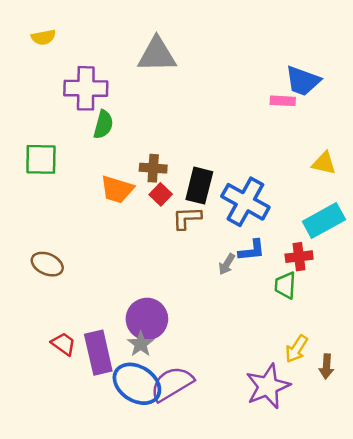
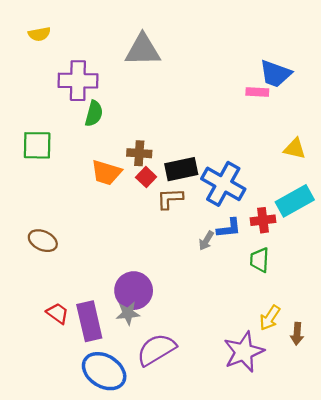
black rectangle: (199, 186) -> (181, 169), turned 64
red cross: (299, 257) -> (263, 220), moved
gray star: (141, 344) -> (128, 313), turned 30
blue ellipse: (137, 384) -> (104, 371), moved

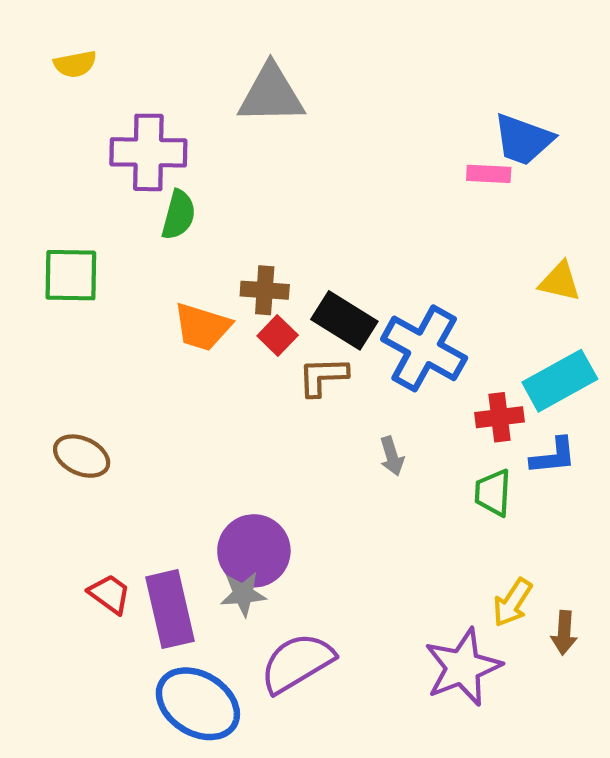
black rectangle: (181, 169) -> (344, 320), turned 44
blue L-shape: (229, 228) -> (553, 456), moved
gray arrow: (206, 241) -> (392, 456), turned -48

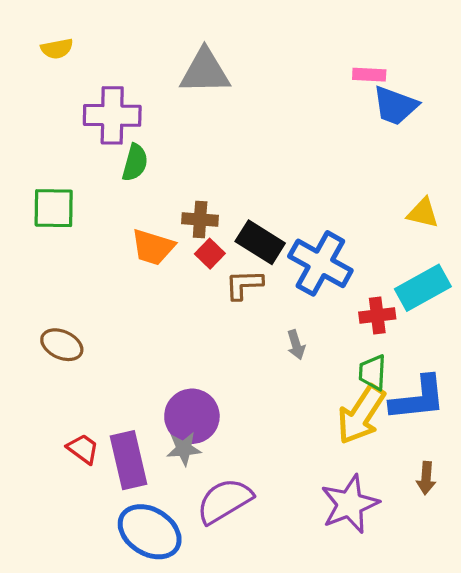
pink rectangle: (489, 174) -> (369, 75), moved
blue L-shape: (553, 456) -> (418, 398), moved, size x1.6
yellow arrow: (512, 603) -> (361, 415), moved, size x1.6

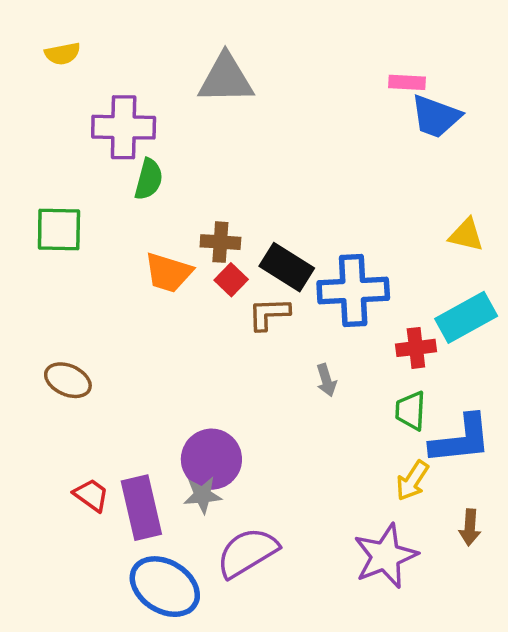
blue cross: (320, 263) -> (353, 291), turned -32
yellow arrow: (361, 415) -> (412, 481), moved, size x0.6

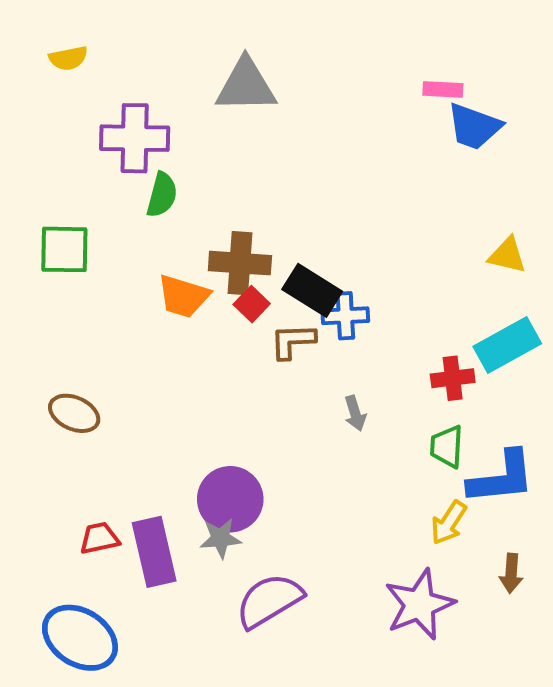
brown cross: (220, 242) -> (240, 263), size x1.4
blue cross: (353, 291) -> (345, 316), moved, size x0.6
red trapezoid: (91, 495) -> (99, 538), turned -48
blue ellipse: (165, 587) -> (80, 638), moved

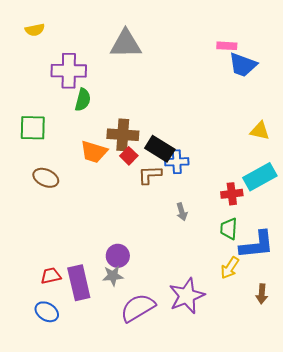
brown ellipse: (74, 413) -> (46, 178), moved
purple circle: (230, 499) -> (118, 256), size x0.7
purple star: (419, 605) -> (187, 296), moved
blue ellipse: (80, 638) -> (47, 312), moved, size x0.6

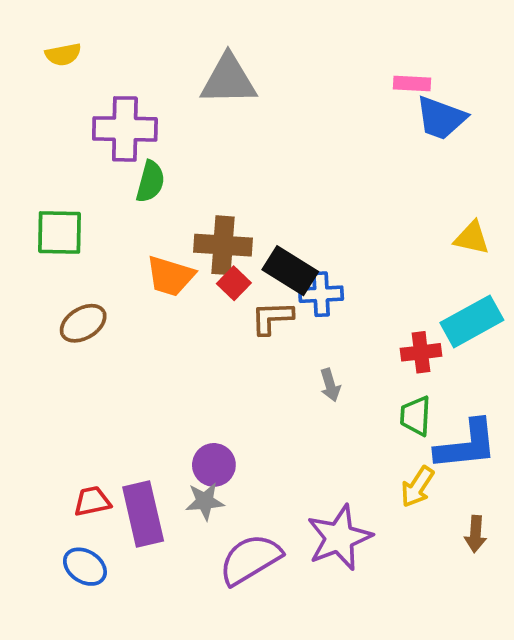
brown ellipse: (46, 178) -> (83, 323), turned -55

